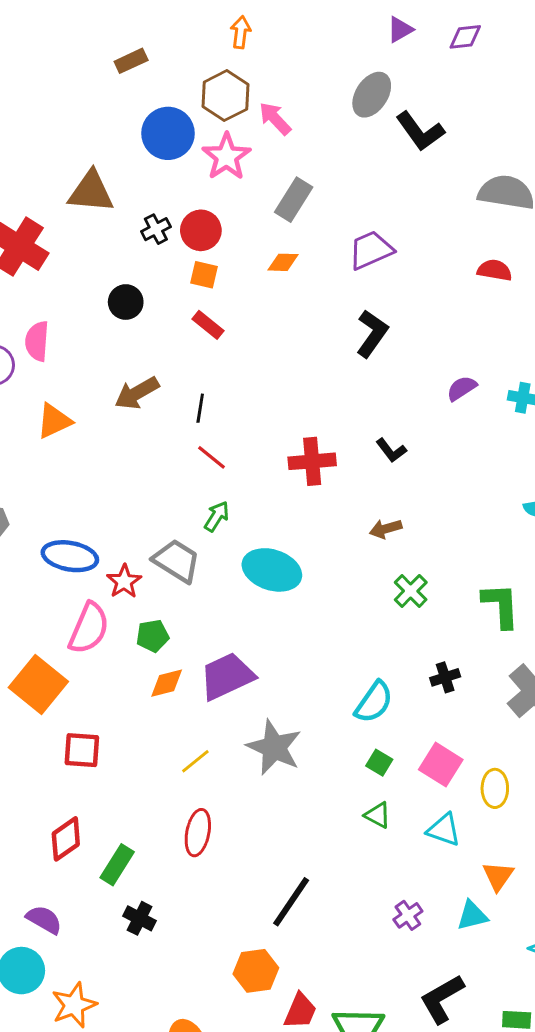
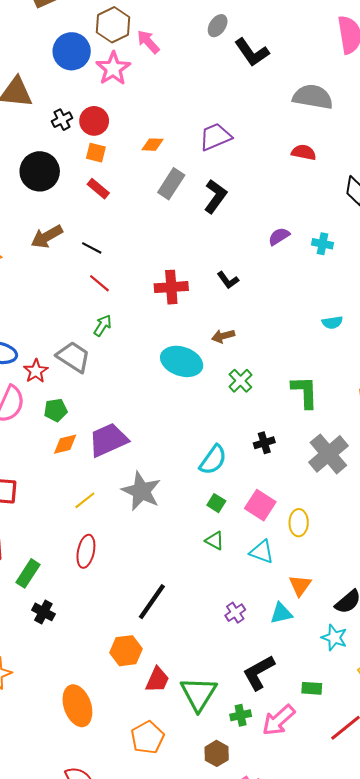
gray ellipse: (372, 95) -> (218, 26), size x0.7
gray rectangle: (294, 200) -> (171, 184), moved
black circle: (126, 302) -> (40, 171), size x1.6
black line: (200, 408) -> (92, 248), turned -72
cyan ellipse: (272, 570) -> (182, 361), moved

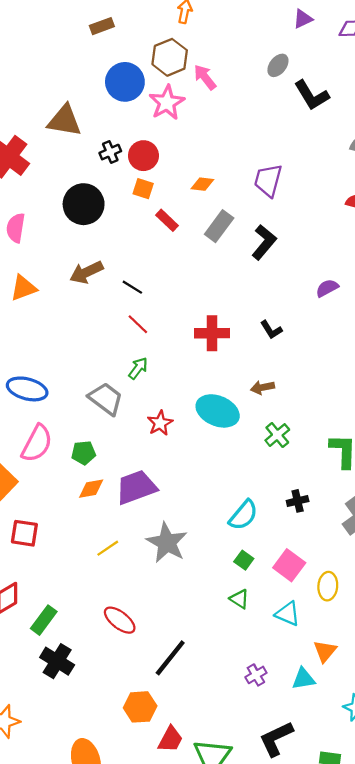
purple trapezoid: (215, 137) -> (268, 180), turned -56
red rectangle: (98, 189) -> (167, 220), moved
red star: (36, 371) -> (160, 423), moved
red ellipse: (86, 551) -> (120, 620), moved, turned -68
black cross: (43, 612) -> (57, 661), size x1.4

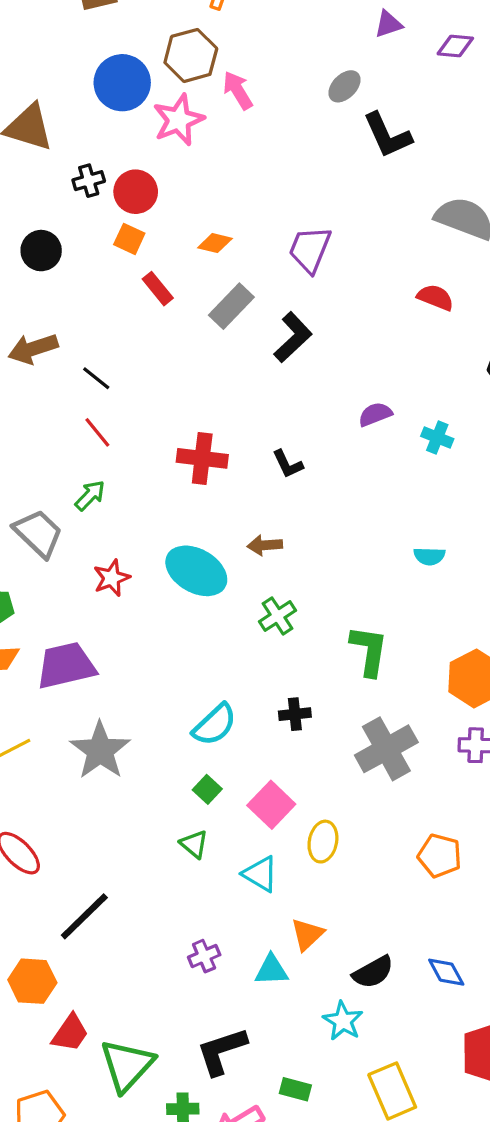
black circle: (84, 204) -> (41, 251), size x0.7

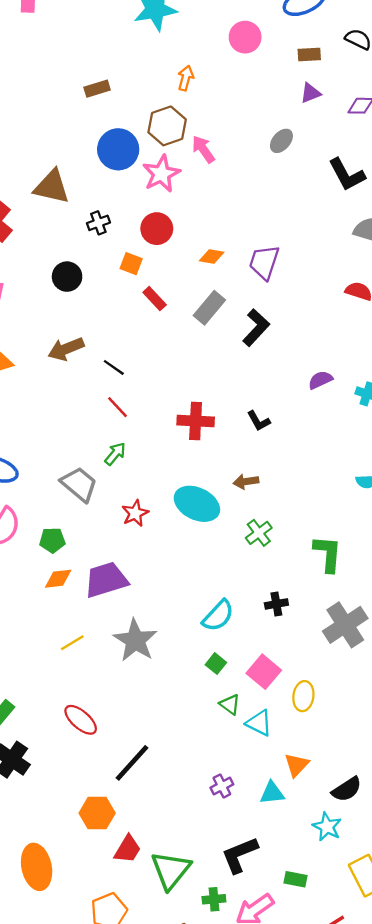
black L-shape: (387, 135) -> (347, 175), moved
red circle: (136, 192) -> (157, 229), moved
orange diamond: (215, 243) -> (212, 256), moved
green triangle: (194, 844) -> (230, 704), moved

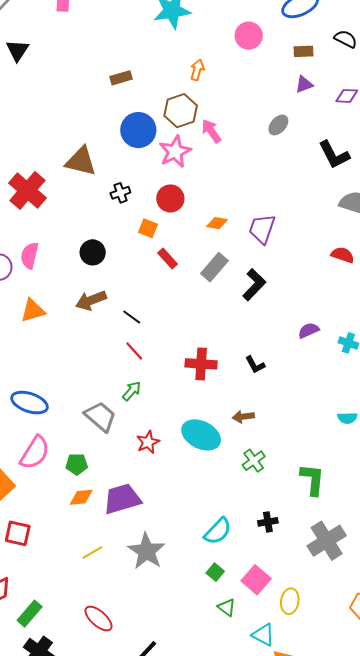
black circle: (67, 277) -> (93, 252), moved
cyan triangle: (259, 723) -> (263, 635), moved

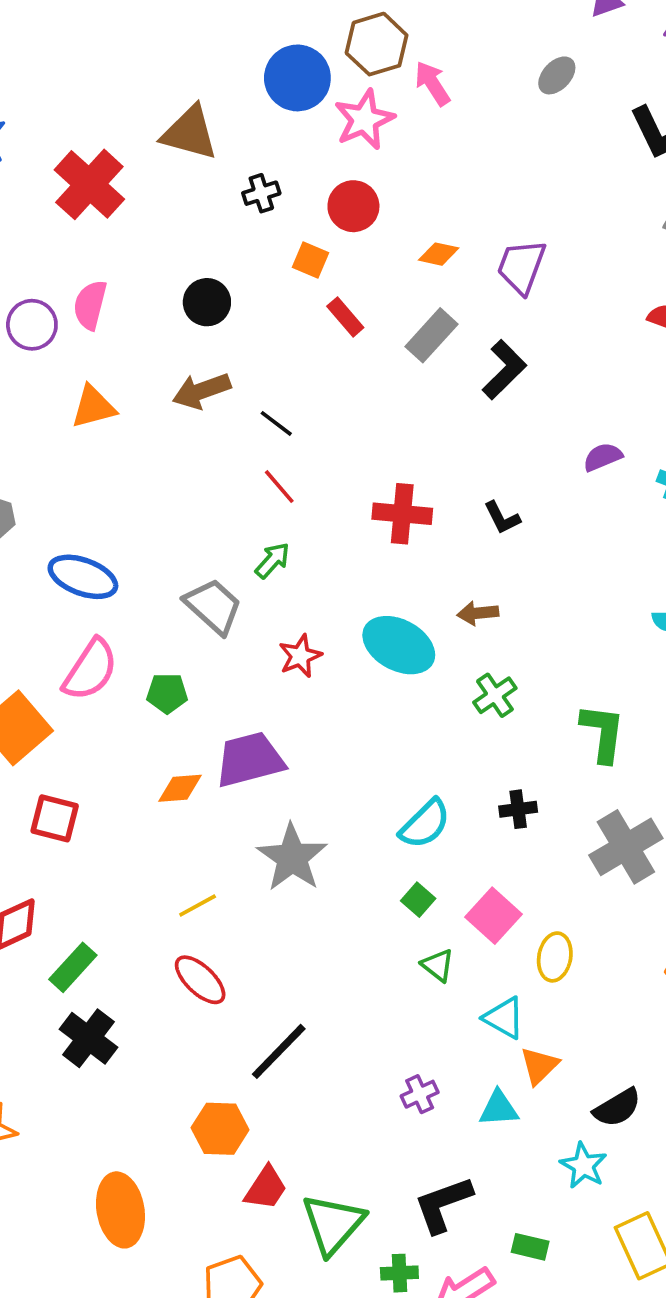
orange diamond: (81, 497) -> (180, 788), moved
yellow line: (92, 552) -> (198, 906), moved

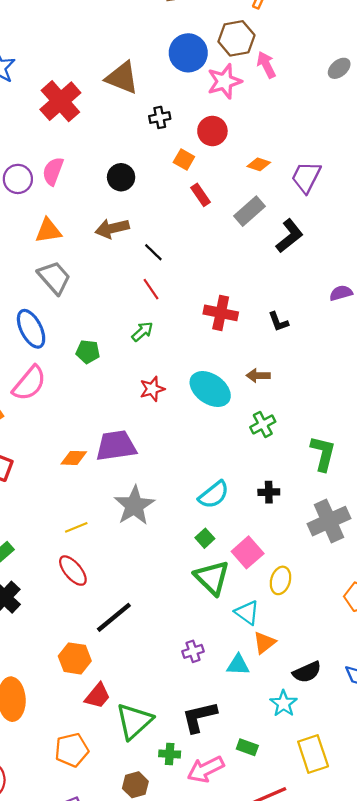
blue ellipse: (83, 577) -> (31, 329), turned 36
gray trapezoid: (213, 606) -> (54, 278), moved
green pentagon: (167, 693) -> (88, 352), moved
green triangle: (438, 965) -> (212, 578), size x1.8

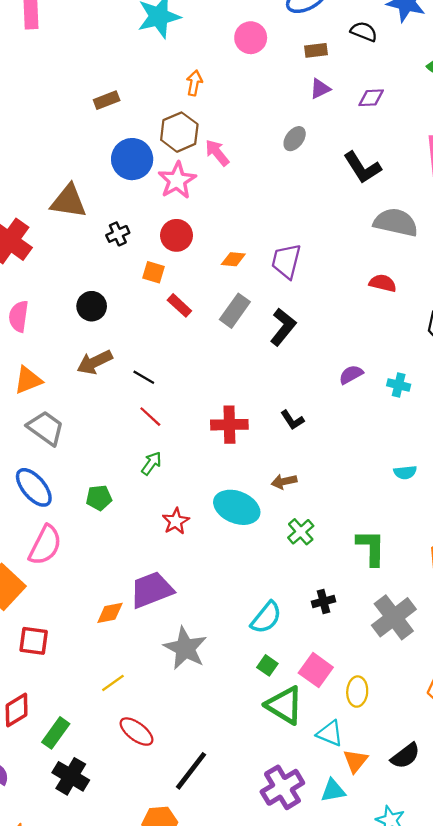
yellow line: (76, 527) -> (113, 683), moved
purple cross: (193, 651) -> (282, 787), size x1.8
black semicircle: (307, 672) -> (405, 756), moved

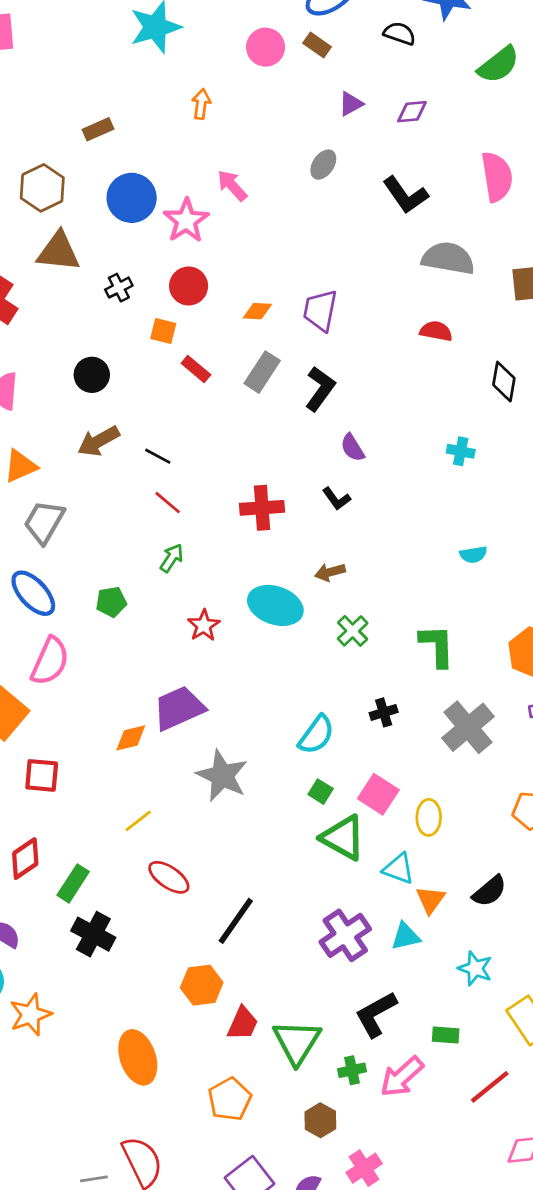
brown rectangle: (316, 50) -> (317, 45), moved, turned 45
brown hexagon: (179, 132) -> (42, 188), moved
purple semicircle: (351, 375) -> (353, 448), moved, turned -90
gray trapezoid: (46, 428) -> (44, 522), turned -93

